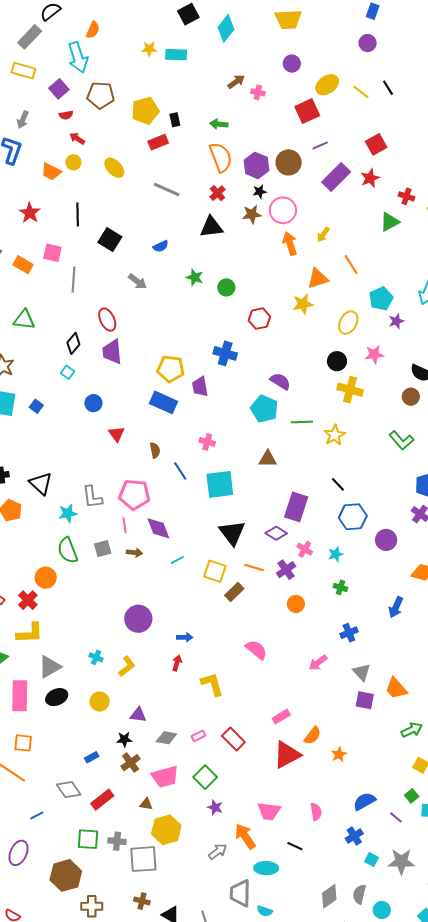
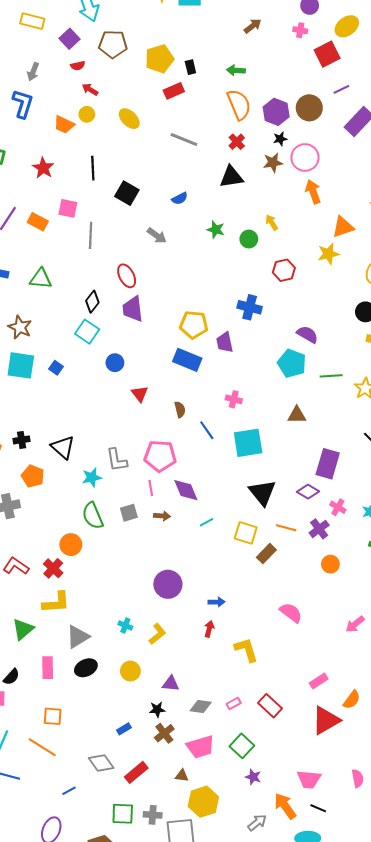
pink cross: (258, 92) -> (300, 30), moved
yellow arrow: (323, 235) -> (272, 223), moved, turned 112
cyan square: (67, 372) -> (87, 332), size x1.6
pink rectangle: (20, 696) -> (48, 668), size x0.7
black line: (295, 846) -> (318, 808), moved

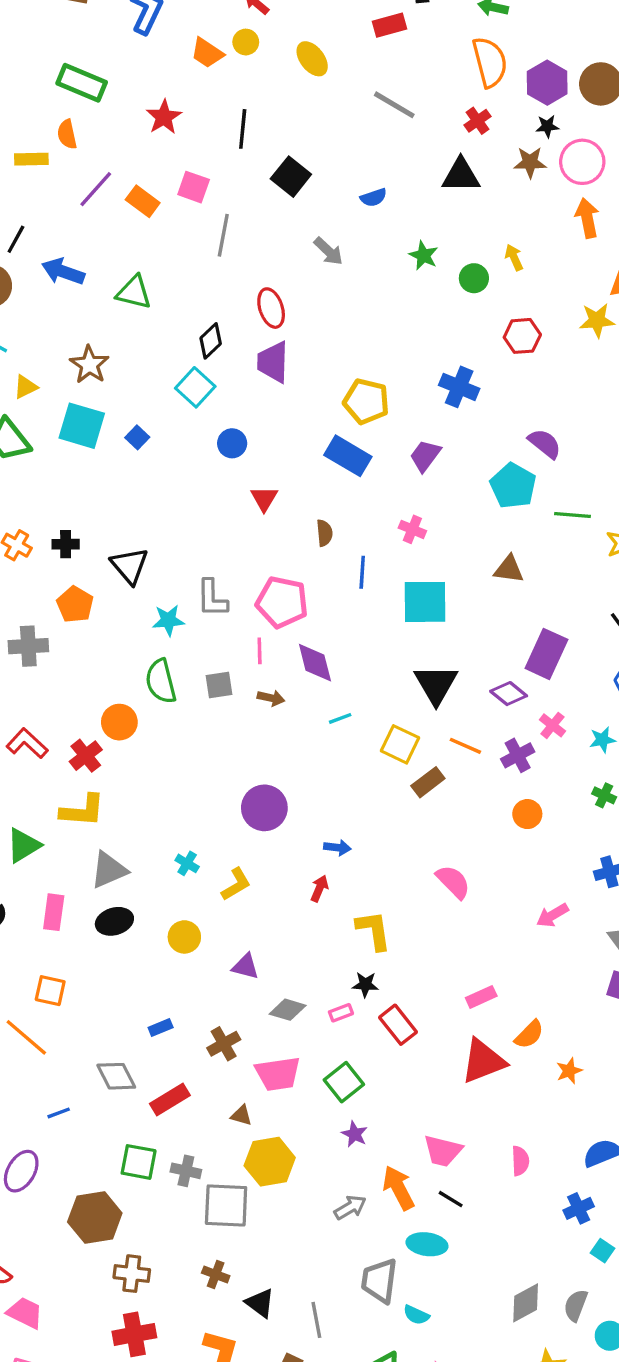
purple trapezoid: (225, 342) -> (425, 456), moved, turned 40
blue line: (207, 430) -> (362, 572), turned 30
black star: (157, 709) -> (365, 985), moved

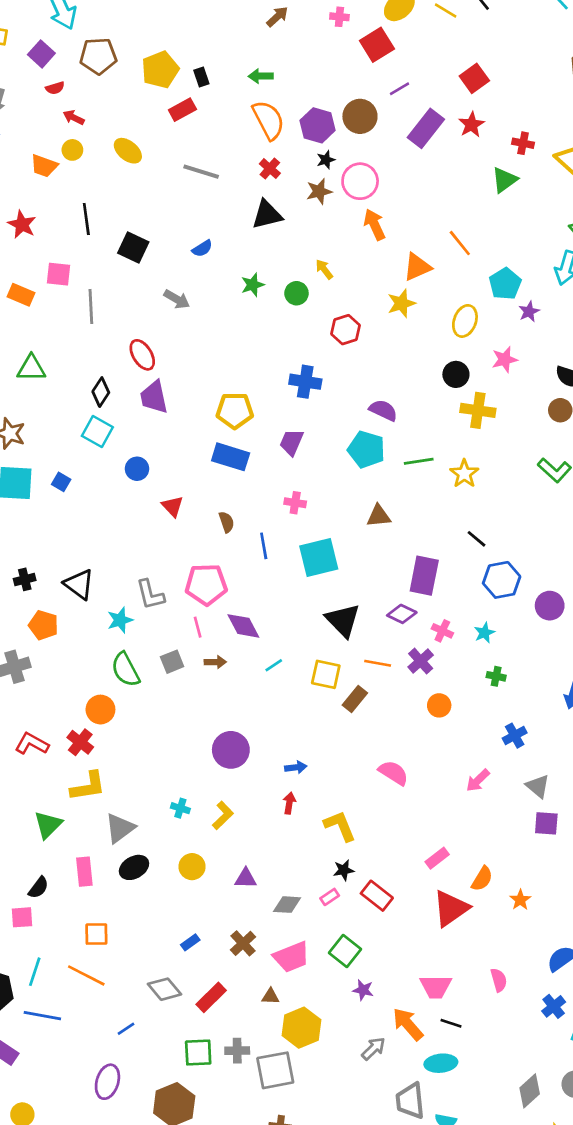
green star: (424, 255) -> (253, 285), turned -30

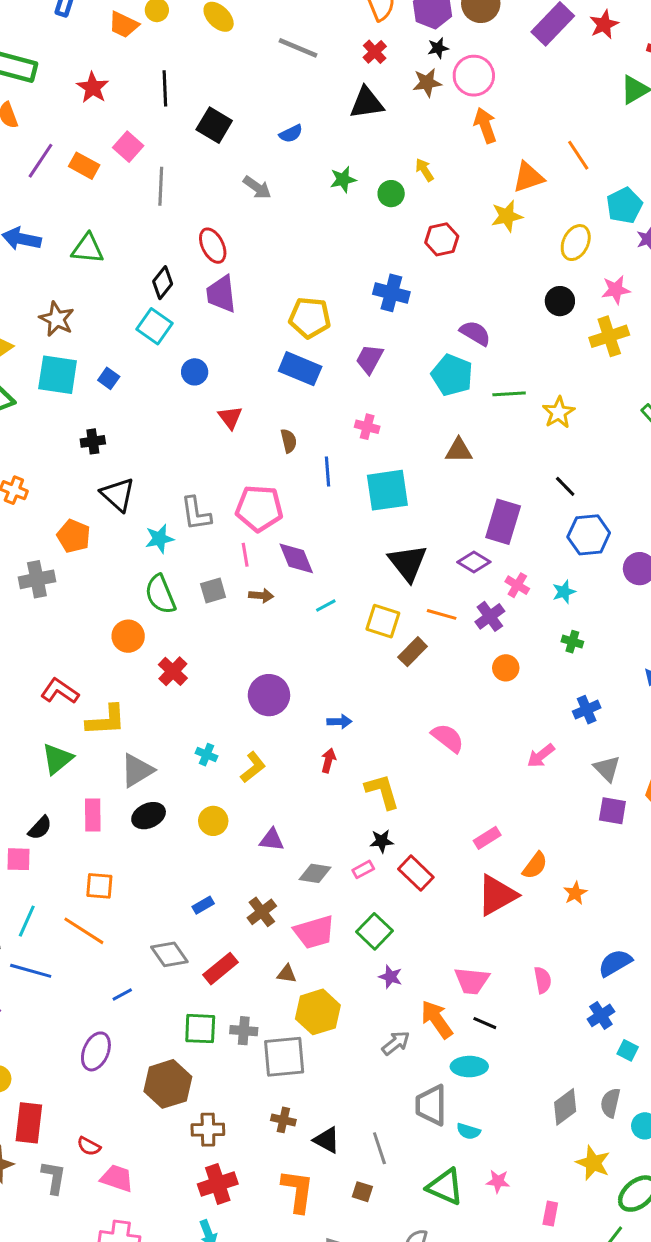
pink square: (59, 274) -> (128, 147), turned 30
yellow cross: (478, 410) -> (609, 336), moved, turned -32
black cross: (25, 579) -> (93, 441), moved
red cross: (80, 742) -> (173, 671), moved
red L-shape: (32, 744) -> (60, 691), moved

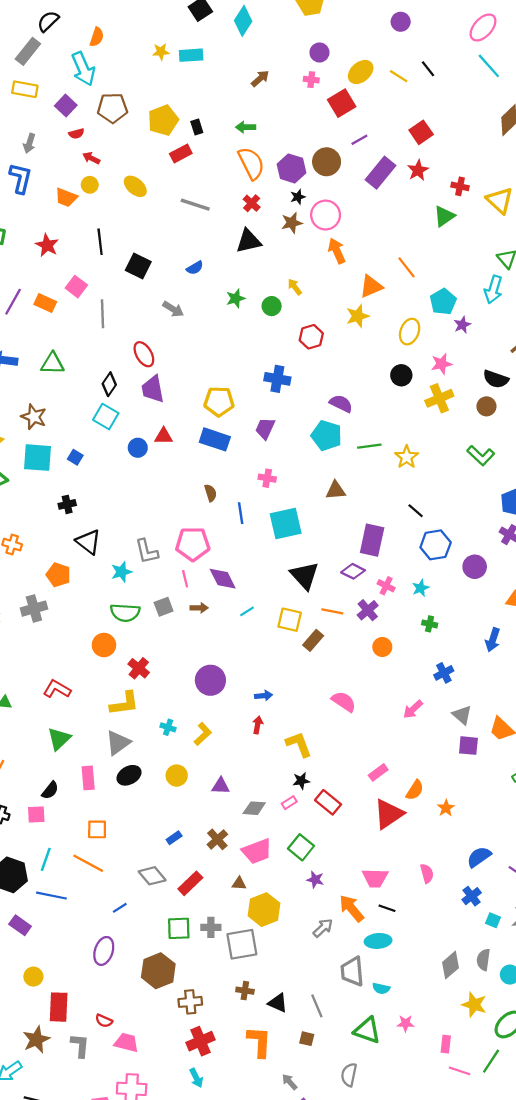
red triangle: (230, 418) -> (164, 436), moved, turned -48
green semicircle: (160, 594) -> (125, 613), turned -60
yellow L-shape: (106, 720) -> (124, 704), moved

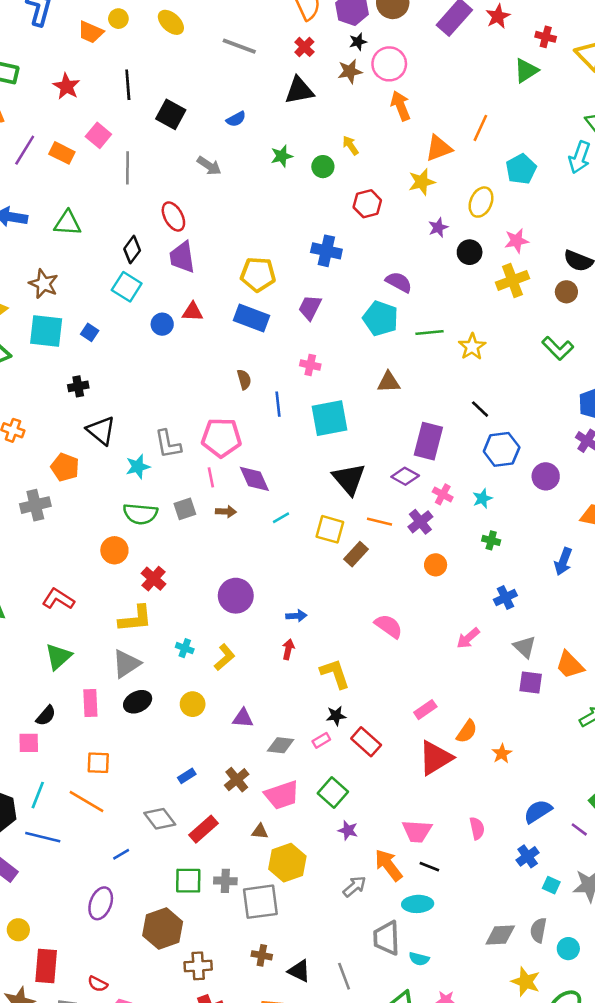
orange line: (407, 267) -> (480, 128), turned 60
purple star: (462, 325) -> (438, 227), moved
gray diamond: (451, 965) -> (500, 935), turned 36

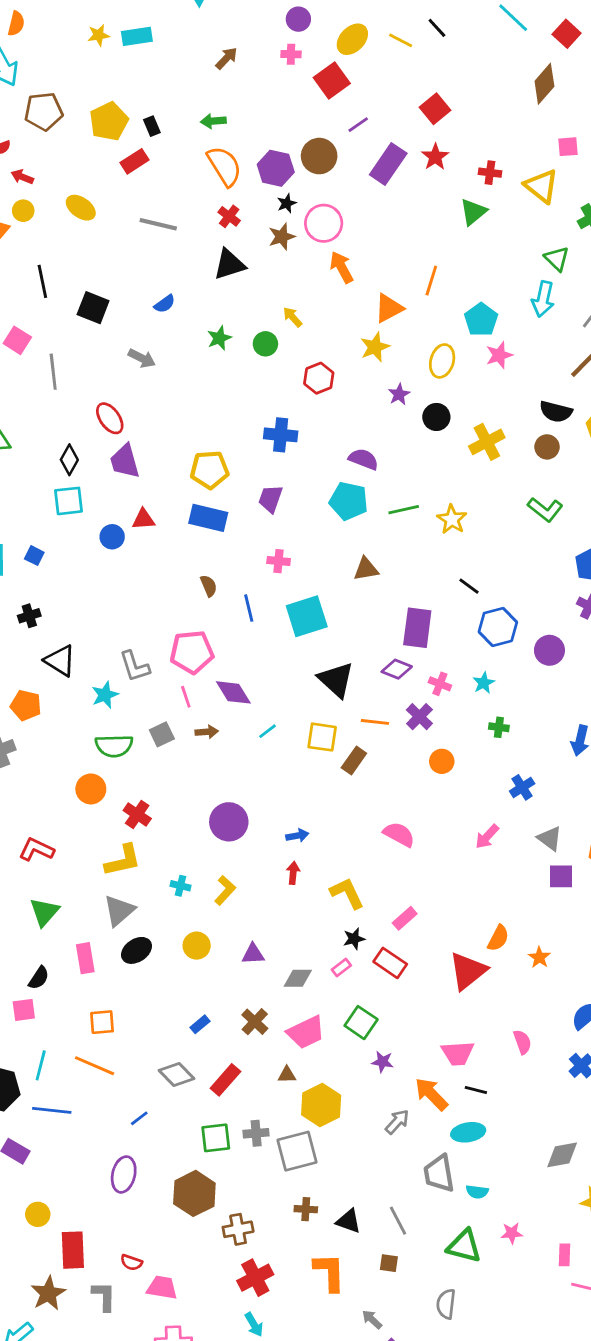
pink star: (517, 241) -> (499, 355), moved
cyan square: (127, 287) -> (69, 501), turned -32
pink rectangle: (425, 710) -> (405, 918), moved

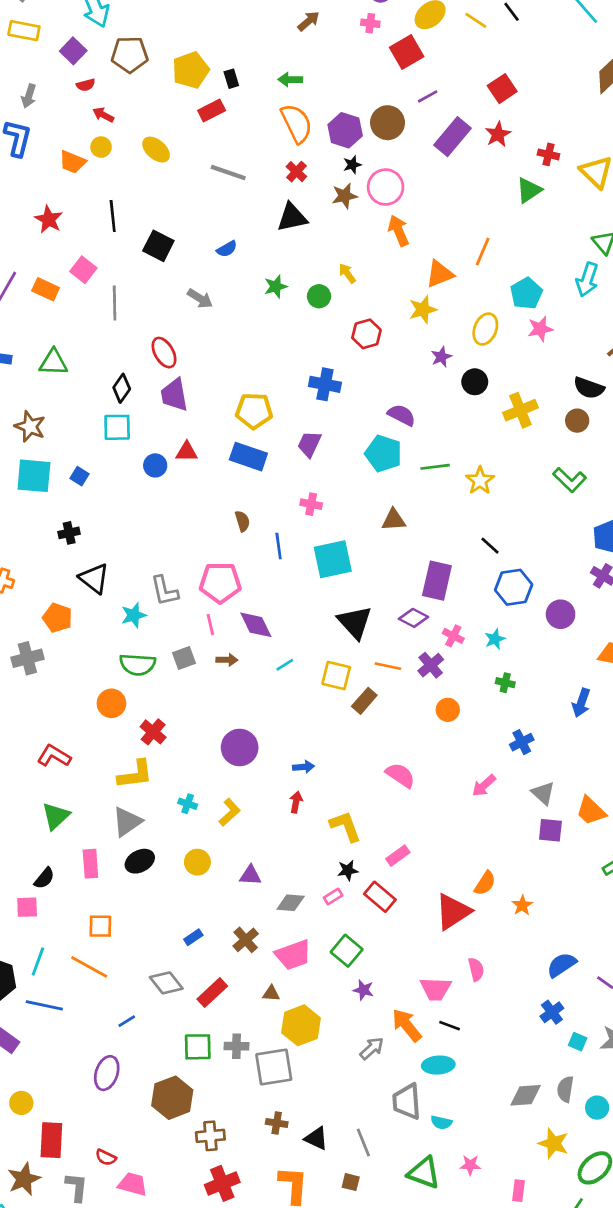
pink semicircle: (522, 1042) -> (476, 969), moved

